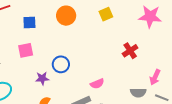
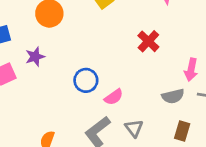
blue circle: (61, 64) -> (86, 80), moved
purple star: (42, 78) -> (35, 57), moved

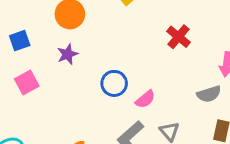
purple star: (35, 57) -> (67, 54), moved

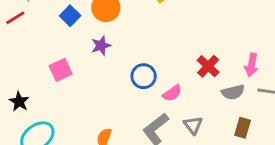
red cross: (179, 37) -> (208, 66), moved
blue square: (20, 41) -> (70, 16), moved, turned -30

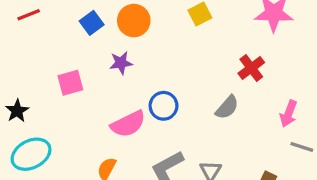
red cross: (208, 66) -> (251, 68), moved
gray semicircle: (233, 92) -> (227, 107), moved, turned -45
pink semicircle: (172, 93) -> (128, 124), moved, size x1.5

